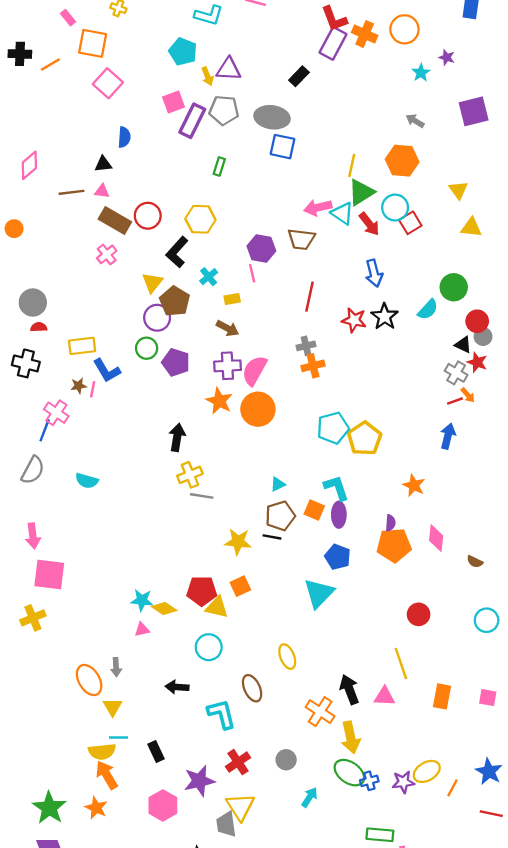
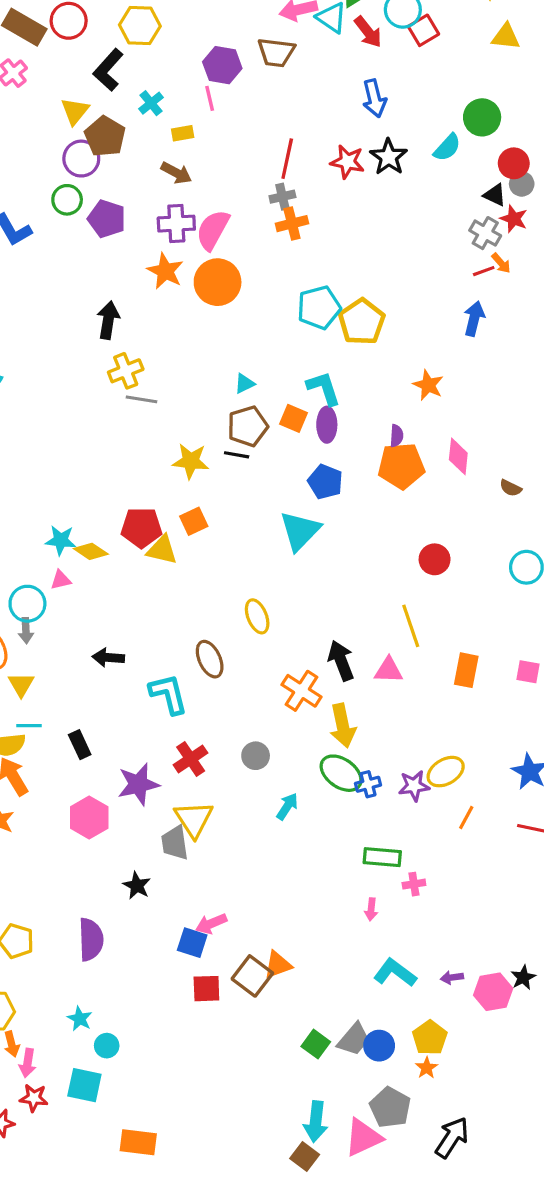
red line: (310, 297) -> (287, 159), moved
cyan circle: (209, 647) -> (27, 604), moved
orange line: (453, 788) -> (466, 818), moved

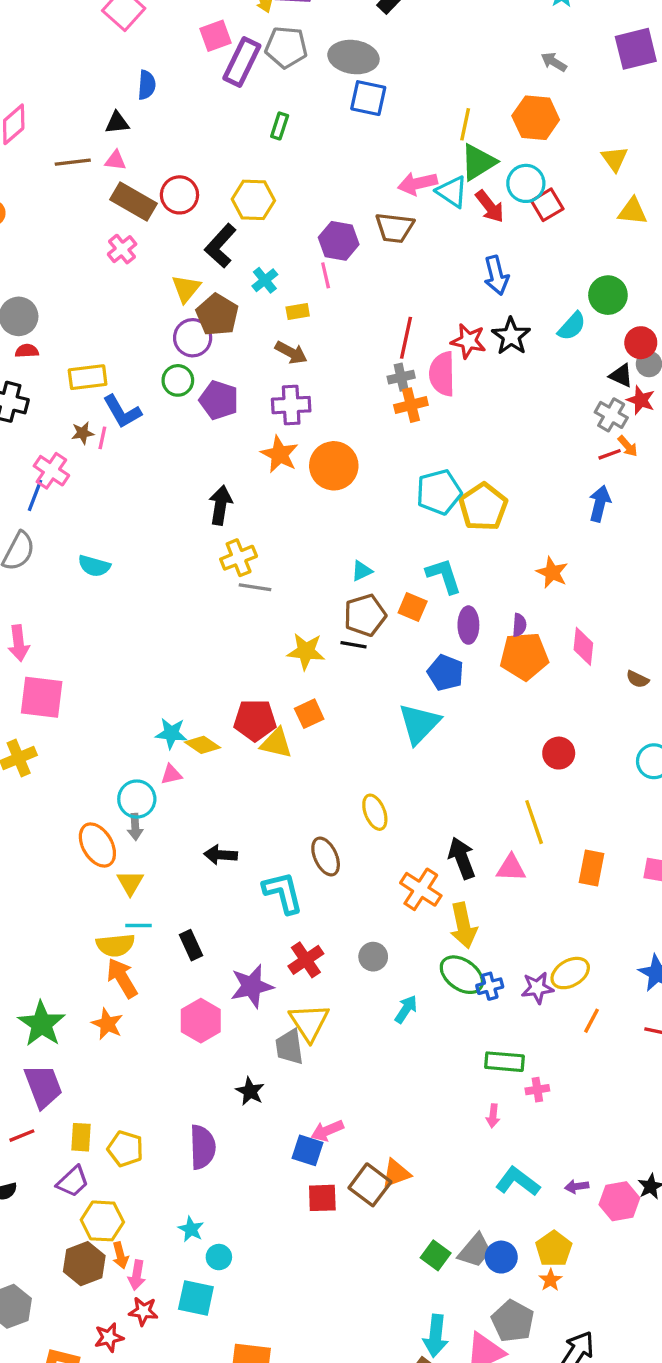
pink semicircle: (213, 230) -> (442, 374), moved, turned -30
purple ellipse: (327, 425) -> (468, 625), moved

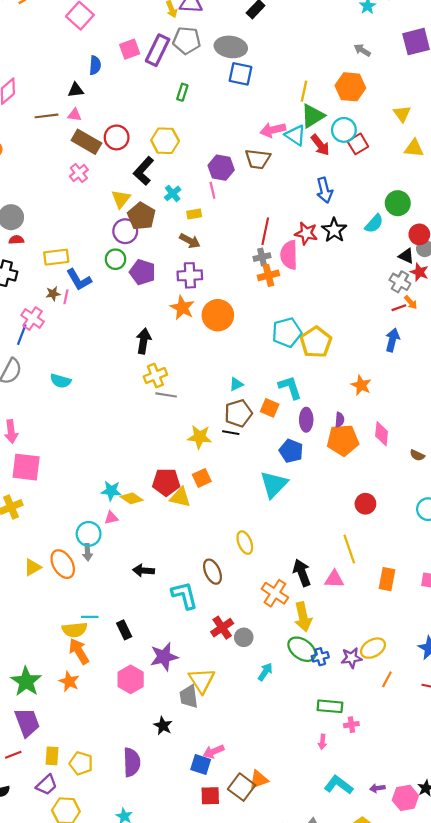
pink square: (216, 36) -> (130, 49), moved
yellow triangle: (130, 883) -> (33, 567), moved, turned 30
red cross: (306, 960) -> (222, 628), moved

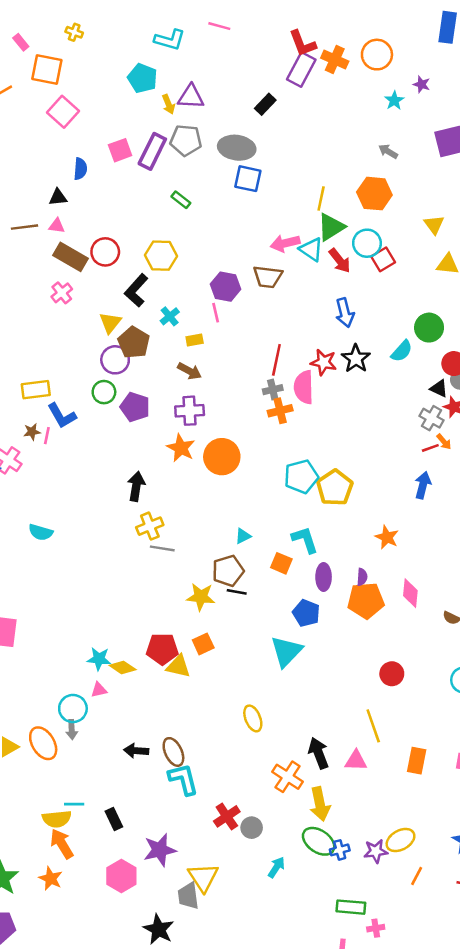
green rectangle: (182, 92) -> (181, 200), turned -70
brown pentagon: (238, 413) -> (228, 571), moved
brown ellipse: (212, 572) -> (173, 752), moved
black star: (163, 726) -> (159, 929), size x1.4

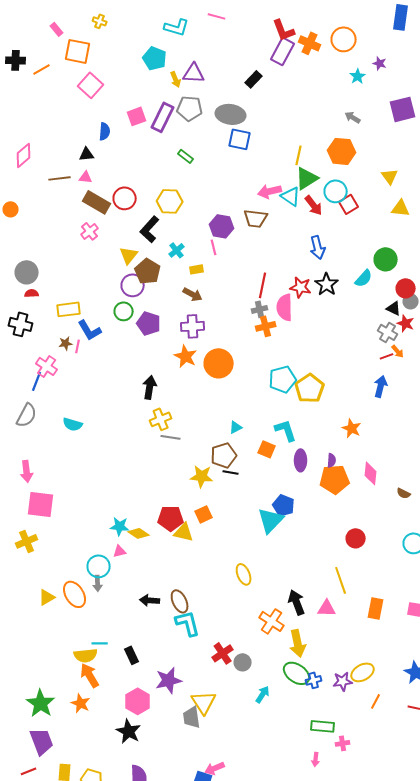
blue pentagon: (306, 613) -> (284, 505), moved
black star: (159, 929) -> (129, 731), moved

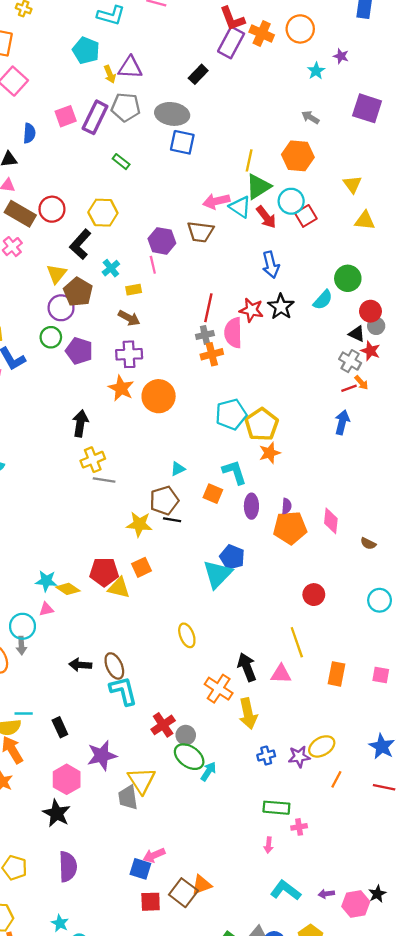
purple square: (403, 109) -> (367, 108), turned 32
orange star: (352, 428) -> (270, 453), moved, turned 30
green ellipse: (297, 673) -> (189, 757), moved

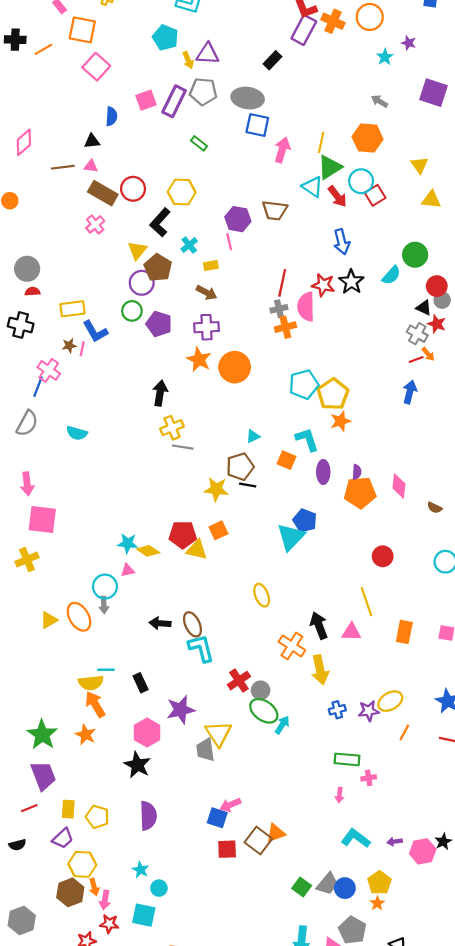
pink arrow: (216, 201) -> (282, 150), moved, turned 120

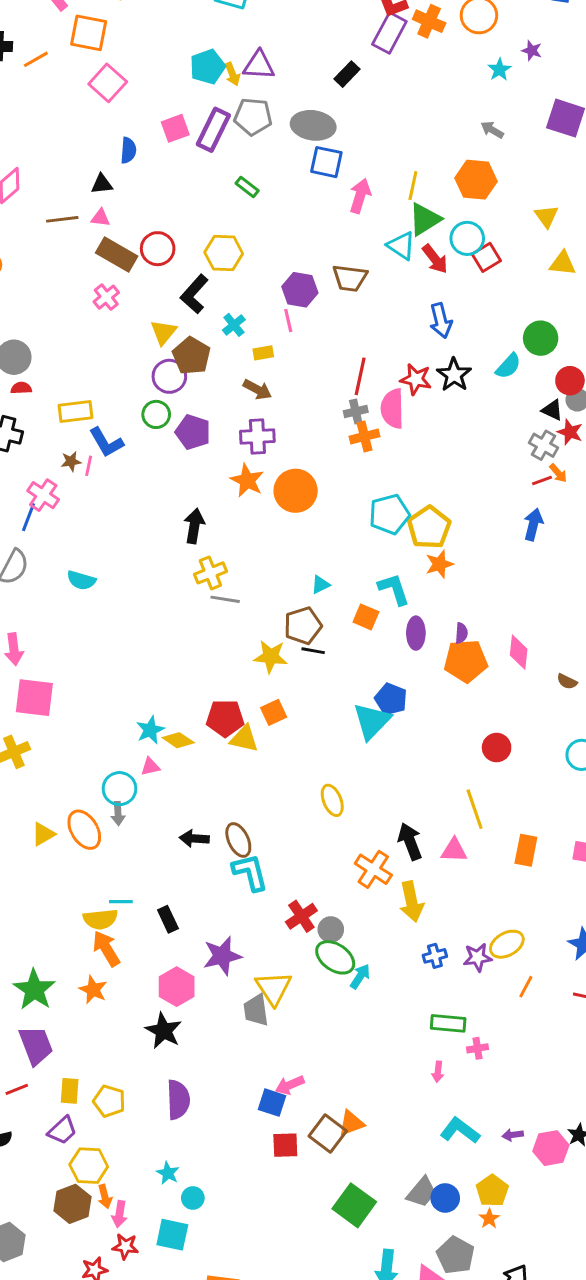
cyan pentagon: (165, 37) -> (208, 67), moved, turned 30
cyan star: (128, 543) -> (150, 730), turned -30
green square: (302, 887) -> (354, 1205), moved, size x1.6

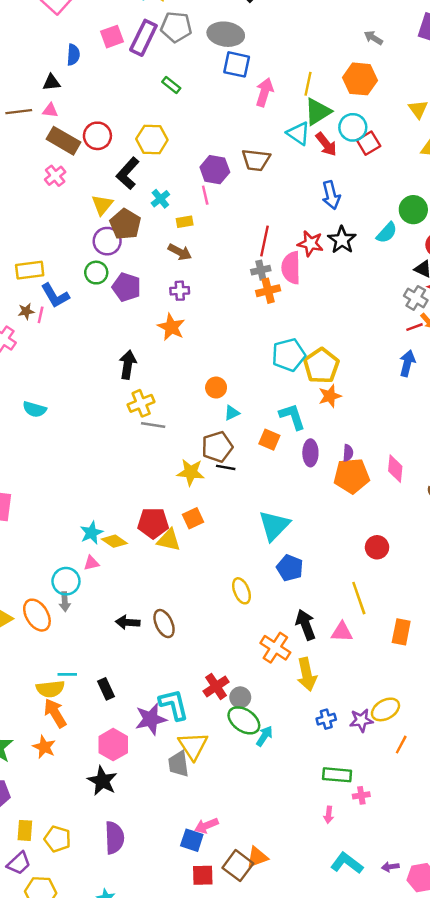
purple cross: (257, 436) -> (180, 291), size x0.7
orange circle: (296, 491) -> (216, 388), moved, size x0.6
blue pentagon: (391, 699) -> (290, 568), moved
cyan L-shape: (250, 872) -> (174, 705), moved

